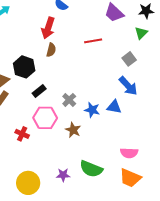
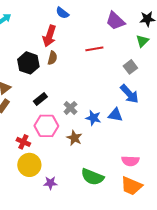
black hexagon: (24, 67) -> (28, 63), moved
purple star: (63, 175) -> (50, 183), moved
yellow circle: (28, 183) -> (29, 165), moved

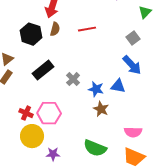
red line: (94, 49) -> (87, 29), moved
black rectangle: (40, 99) -> (43, 70), size x1.5
pink hexagon: (46, 126) -> (49, 113), moved
brown star: (74, 138) -> (101, 109), moved

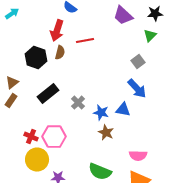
red line: (87, 29) -> (85, 41), moved

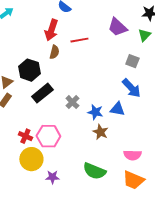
purple trapezoid: (123, 16) -> (117, 27), moved
black hexagon: (36, 58) -> (29, 70), moved
gray square: (138, 62) -> (132, 61), turned -32

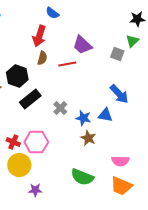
purple trapezoid: (117, 27) -> (82, 45), moved
red line: (79, 40) -> (67, 64), moved
gray square: (132, 61) -> (117, 54), moved
purple star: (52, 177) -> (35, 190), moved

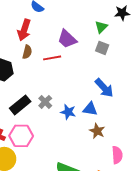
green triangle: (132, 41) -> (101, 27), moved
black rectangle: (30, 99) -> (20, 105), moved
brown star: (88, 138) -> (97, 131), moved
pink semicircle: (120, 161) -> (117, 155), moved, turned -96

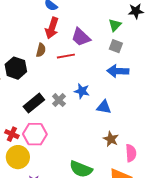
red arrow: (24, 30) -> (52, 28), moved
blue arrow: (104, 88) -> (118, 71), moved, turned 135
blue star: (68, 112) -> (82, 91), moved
brown star: (97, 131) -> (111, 139), moved

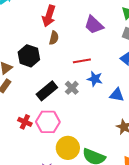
red arrow: (52, 28) -> (49, 16), moved
red line: (66, 56) -> (82, 61), moved
yellow circle: (18, 157) -> (68, 148), moved

